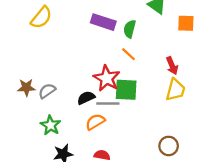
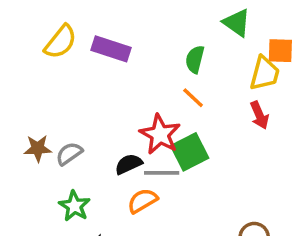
purple rectangle: (103, 22) -> (111, 49), moved
green square: (126, 90) -> (190, 152), turned -30
yellow trapezoid: (175, 90) -> (265, 73), moved

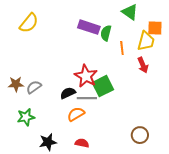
purple rectangle: (111, 49) -> (89, 27), moved
orange line: (193, 98) -> (122, 48), moved, turned 40
green star: (74, 206) -> (26, 117), moved, turned 30

